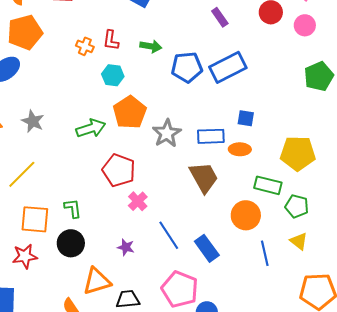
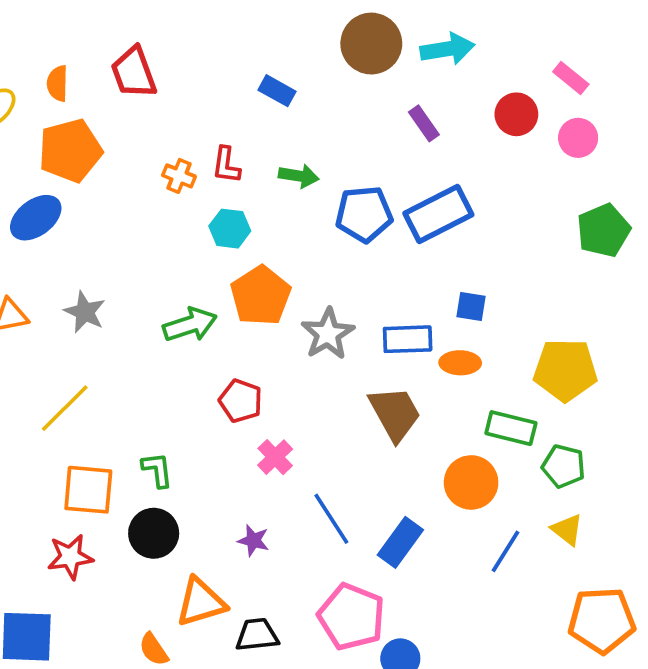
red pentagon: (119, 170) -> (241, 401), size x0.7
blue rectangle: (207, 248) -> (400, 542), turned 72
blue line: (265, 253) -> (506, 551), turned 45

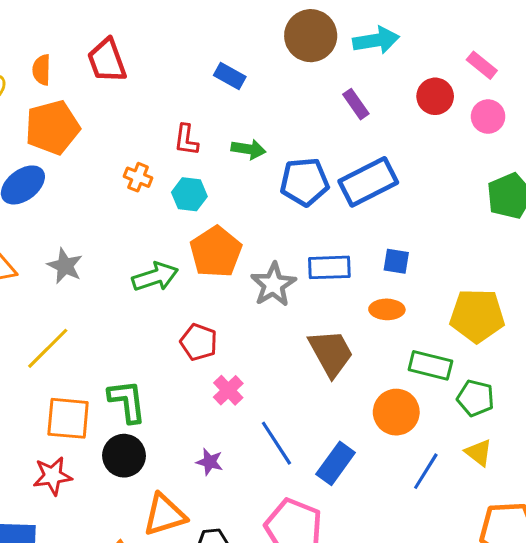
orange cross: (179, 176) -> (138, 177), moved
blue rectangle: (408, 339) -> (329, 267), moved
green L-shape: (157, 470) -> (127, 401), size x1.4

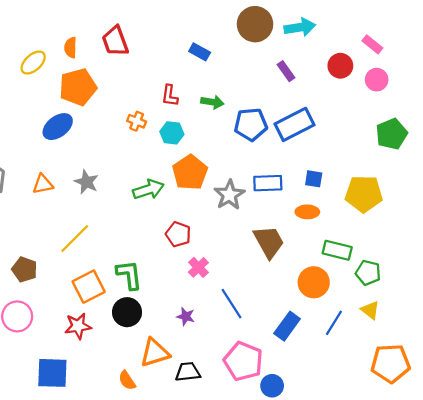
yellow pentagon: (477, 316) -> (364, 194), moved
orange square: (68, 418) -> (89, 287), turned -32
blue rectangle: (336, 463) -> (287, 326), moved

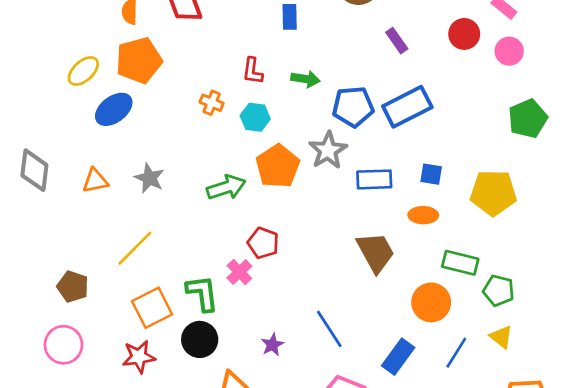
blue rectangle: (200, 52) -> (290, 17), turned 60
yellow ellipse: (33, 63) -> (83, 71), moved
gray star: (229, 195) -> (328, 150), moved
pink cross: (198, 267) -> (239, 272), moved
purple star: (186, 316) -> (272, 345), turned 30

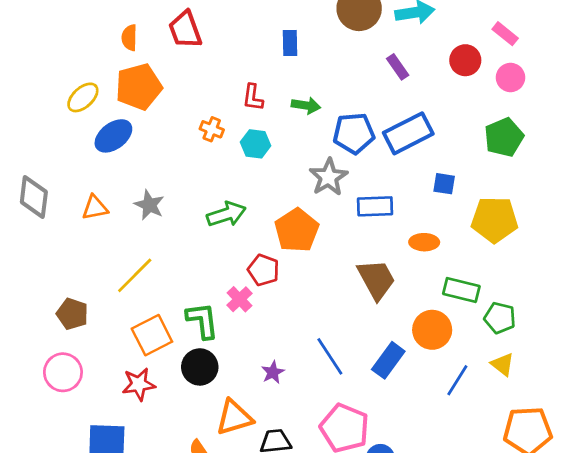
green pentagon: (528, 119) -> (504, 137), moved
orange pentagon: (278, 166) -> (297, 230), moved
blue square: (431, 174) -> (444, 184), moved
blue rectangle: (398, 357) -> (388, 360), moved

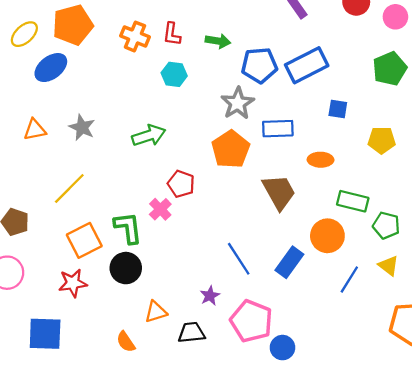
orange cross: (212, 129) -> (135, 36), moved, size x1.4
yellow pentagon: (495, 220) -> (382, 140), size x0.7
orange pentagon: (297, 230) -> (231, 149), moved
purple star: (273, 372) -> (210, 296), moved
orange triangle: (234, 417) -> (156, 312), size x0.7

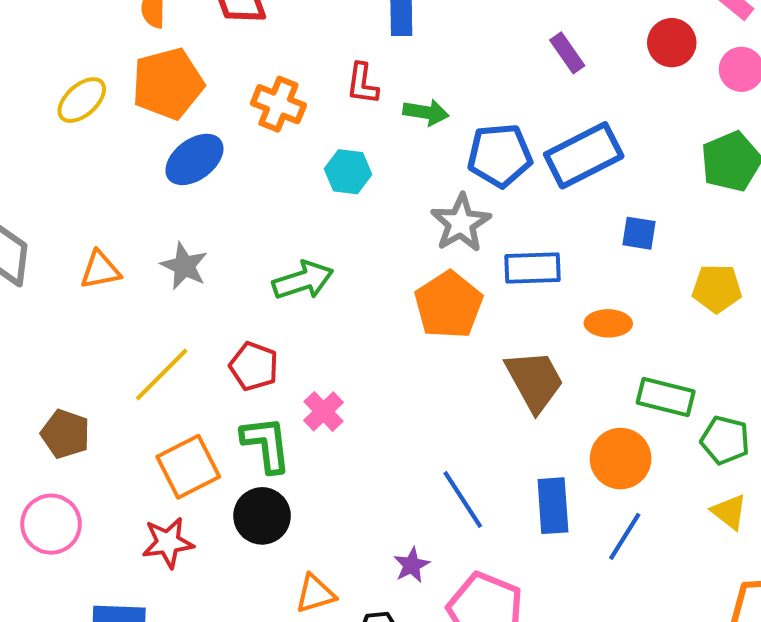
red L-shape: (172, 34) -> (362, 84), moved
blue ellipse: (51, 68) -> (194, 159), moved
red pentagon: (181, 184) -> (254, 366), moved
blue rectangle: (289, 262) -> (553, 506), turned -40
blue line: (349, 280) -> (625, 536), moved

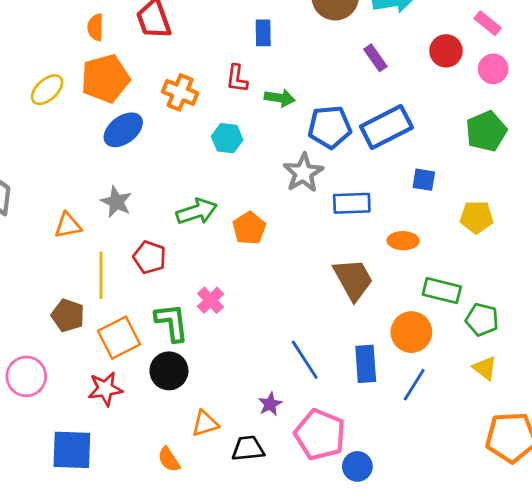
orange triangle: (100, 270) -> (68, 225), moved
orange pentagon: (448, 305) -> (249, 228), moved, size x0.7
red pentagon: (254, 366) -> (150, 257), moved
yellow line: (162, 375) -> (101, 275), turned -45
brown pentagon: (65, 434) -> (68, 315), moved

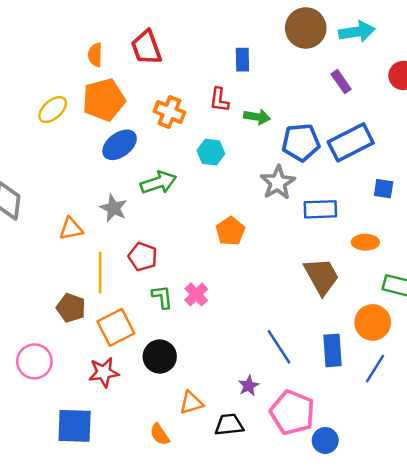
green arrow: (197, 212) -> (159, 183), moved
green L-shape: (172, 322) -> (162, 297), moved, size x0.7

